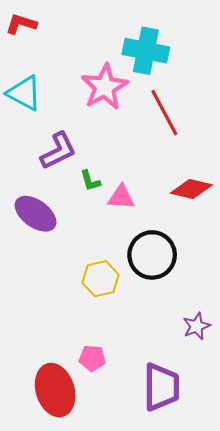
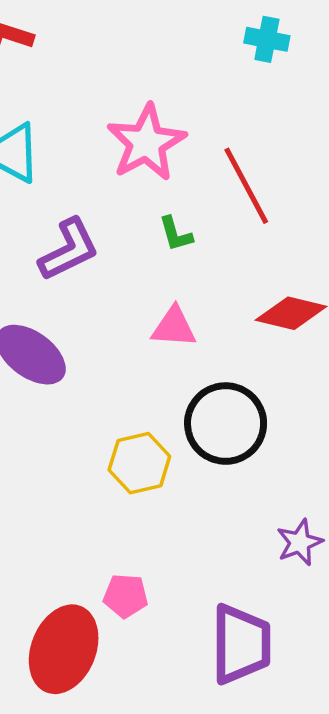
cyan cross: (146, 51) -> (267, 39), moved, size x0.6
green L-shape: (90, 181) -> (176, 234), moved
red ellipse: (55, 390) -> (64, 649), turned 39

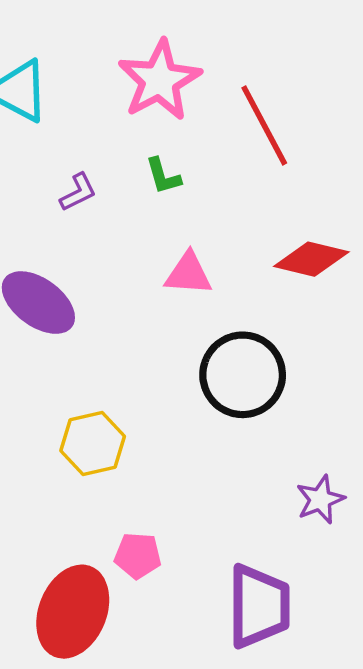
green L-shape: (176, 234) -> (163, 176), moved
purple L-shape: (69, 250) -> (78, 192), size x0.6
yellow hexagon: (139, 463) -> (93, 443), moved

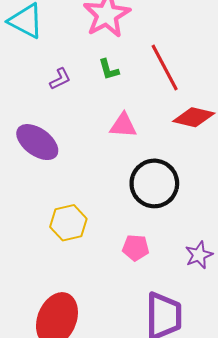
red line: (264, 125) -> (165, 67), moved
pink pentagon: (138, 556) -> (136, 248), moved

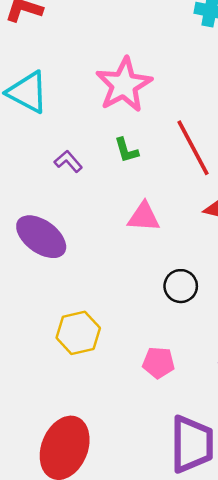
purple L-shape: (60, 79) -> (68, 161), turned -105
black circle: (154, 183) -> (181, 286), size x0.6

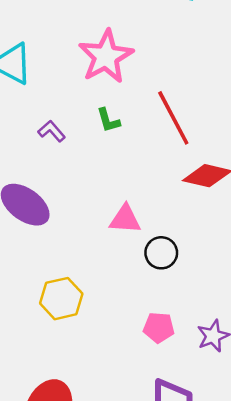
pink triangle: (144, 217) -> (125, 219), moved
pink pentagon: (158, 363) -> (159, 327), moved

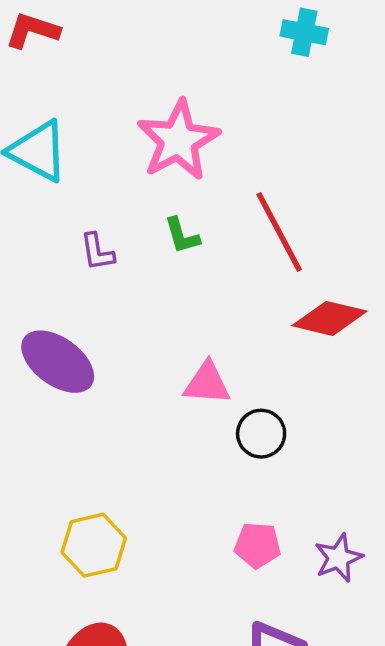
purple L-shape: (52, 131) -> (97, 252), turned -148
yellow hexagon: (61, 299) -> (94, 545), moved

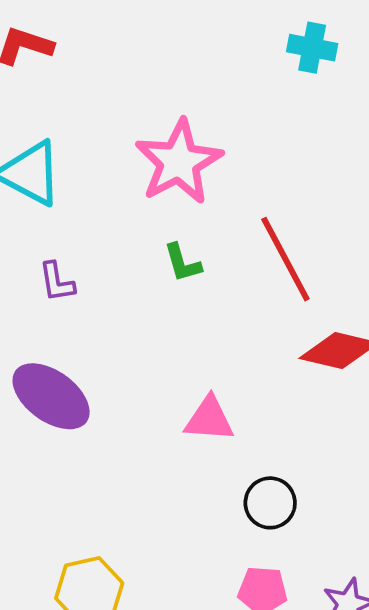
purple L-shape: (97, 252) -> (57, 282), moved
black circle: (261, 434) -> (270, 503), moved

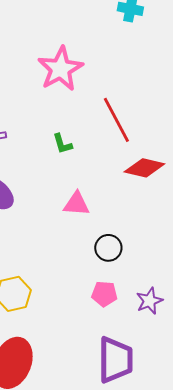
green L-shape: (183, 263) -> (62, 144), moved

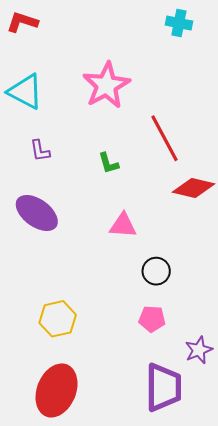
purple star: (149, 301) -> (199, 350), moved

